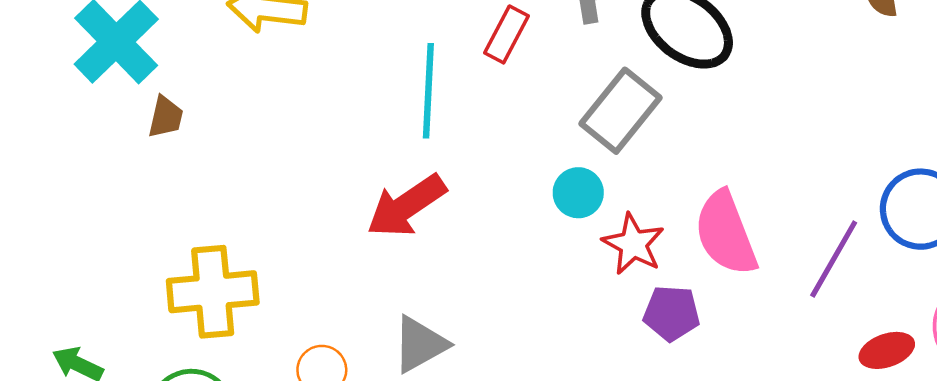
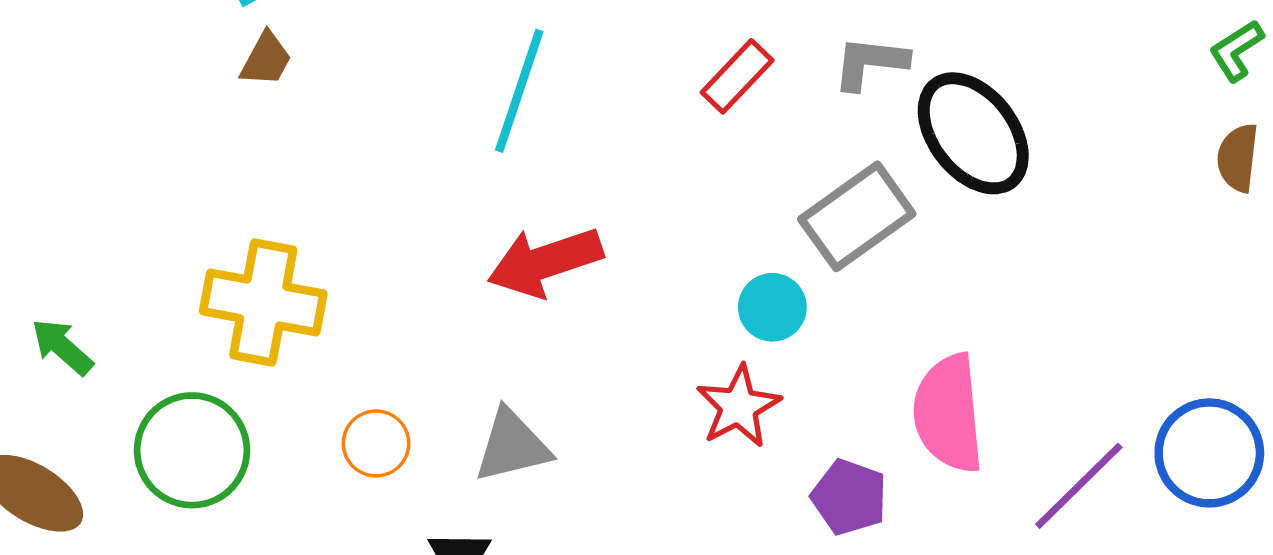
cyan line: (428, 91) -> (519, 91), moved
red star: (633, 244) -> (739, 407), moved

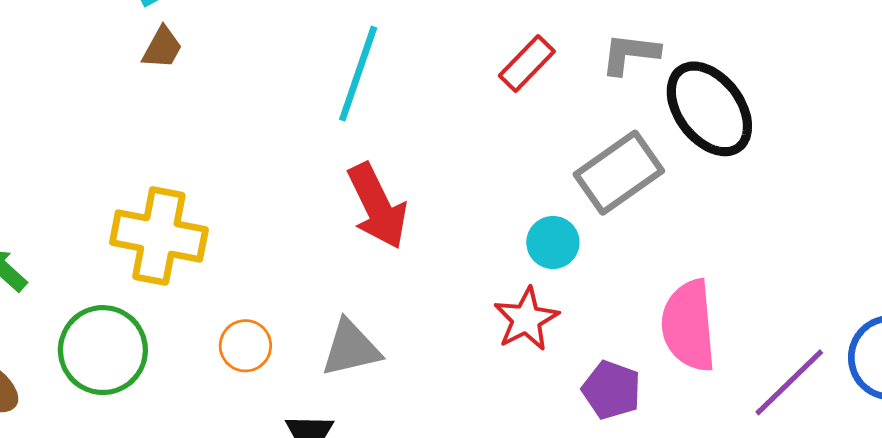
red arrow: (545, 262) -> (377, 206), turned -98

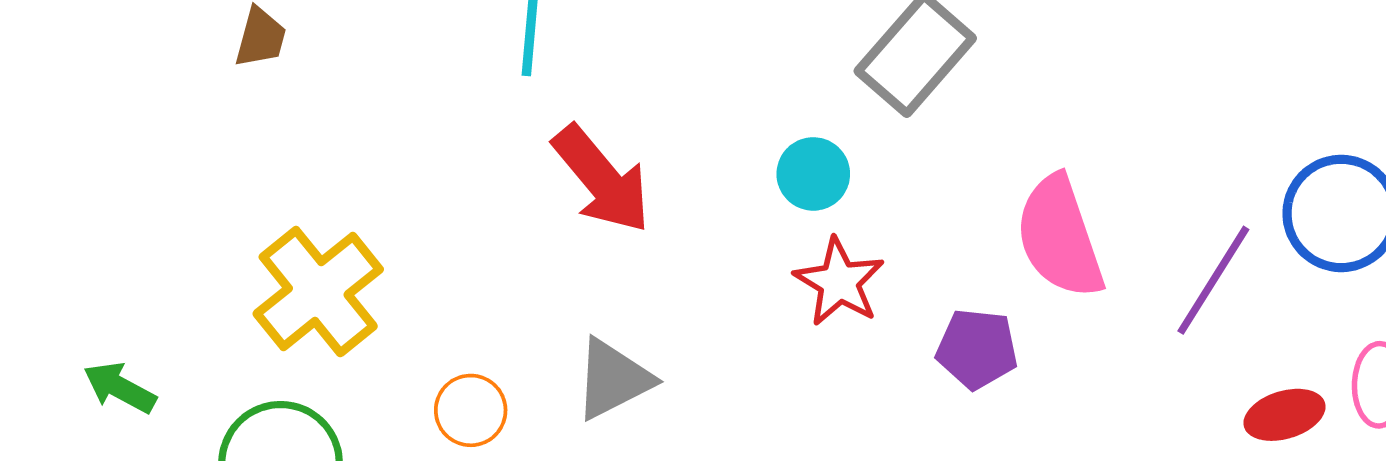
yellow cross: (159, 236) -> (318, 292), turned -36
cyan circle: (553, 242) -> (813, 174), moved

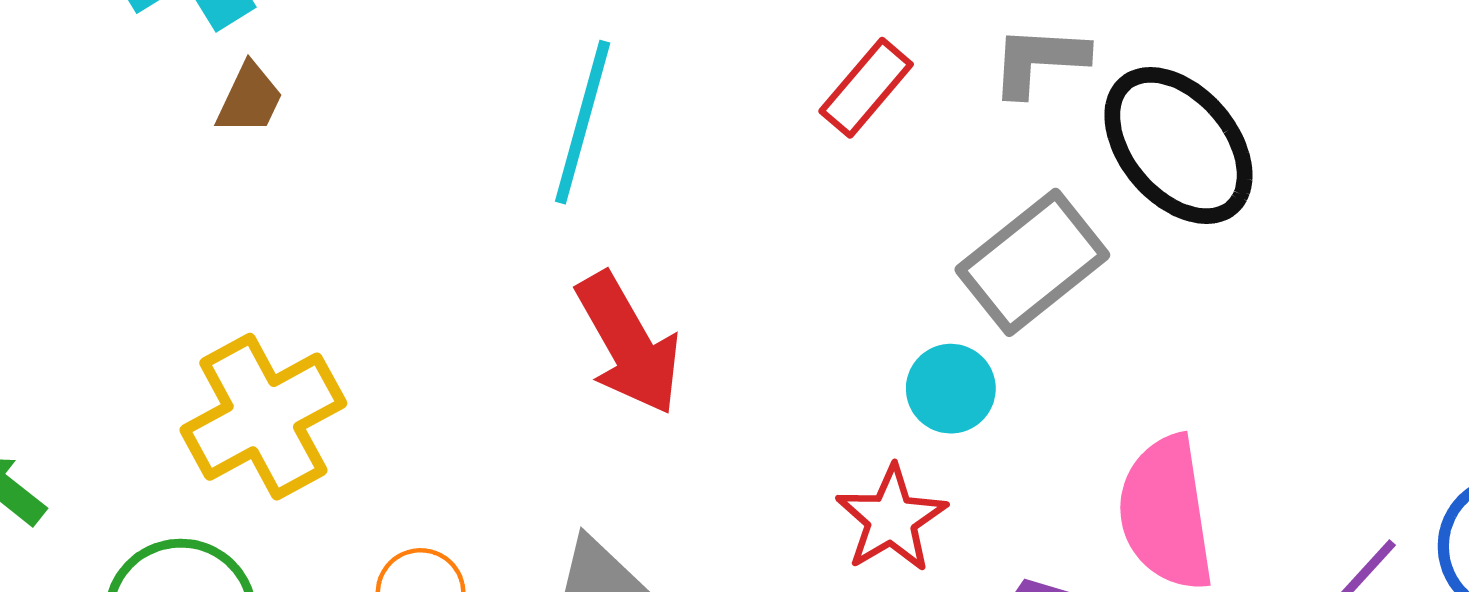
cyan circle: (813, 174) -> (951, 389), moved

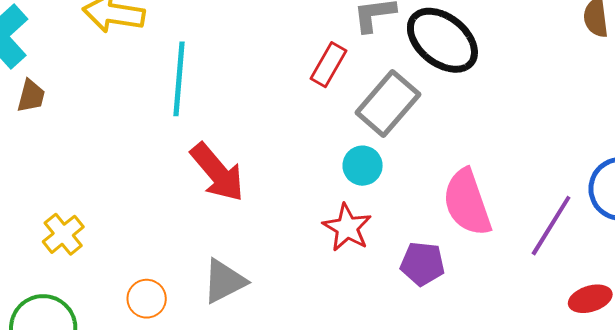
red rectangle: (866, 88) -> (328, 65), moved
yellow cross: (263, 417) -> (63, 234), size x0.6

